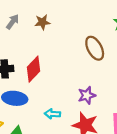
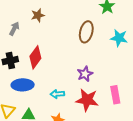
gray arrow: (13, 22) -> (14, 29), moved
brown ellipse: (95, 48) -> (86, 32), turned 50

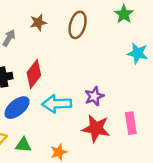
brown ellipse: (86, 32) -> (78, 25), moved
blue ellipse: (23, 85) -> (17, 108), turned -40
cyan arrow: (57, 94) -> (57, 104), moved, size x1.6

